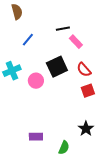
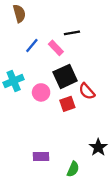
pink rectangle: (76, 42) -> (56, 48), moved
red semicircle: (84, 70) -> (87, 91), moved
red square: (88, 91) -> (67, 104), moved

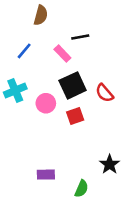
brown semicircle: (19, 13) -> (41, 15), moved, turned 30
blue line: (32, 46) -> (24, 51), moved
red semicircle: (87, 91) -> (104, 93), moved

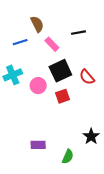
brown semicircle: (41, 15) -> (37, 24), moved, turned -42
black line: (80, 37) -> (78, 33), moved
blue line: (24, 51) -> (20, 42), turned 32

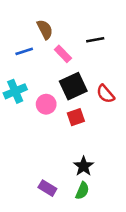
black star: (91, 136) -> (84, 166), moved
purple rectangle: (38, 145) -> (47, 188), moved, turned 32

